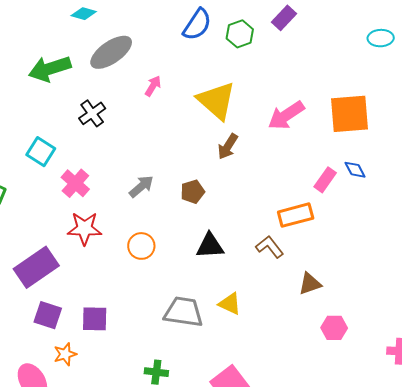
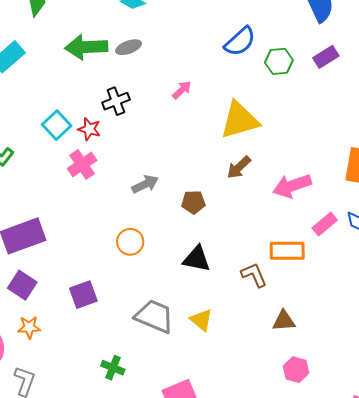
gray ellipse: (111, 52) -> (129, 47), moved, size x0.6
yellow triangle: (217, 101) -> (240, 120), turned 48
pink arrow: (286, 115) -> (292, 186), moved
red star: (84, 228) -> (89, 129), moved, size x0.7
purple square: (95, 319) -> (83, 295), moved, turned -36

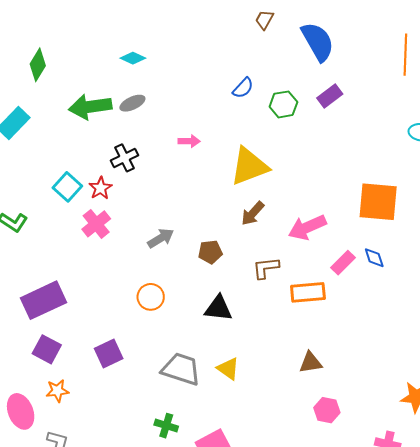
blue semicircle: (240, 42) -> (243, 88), size x0.7
pink arrow: (182, 90) -> (189, 141), turned 50
red star: (89, 129) -> (100, 188), turned 30
brown L-shape: (254, 275) -> (266, 268), moved, turned -68
green cross: (113, 368) -> (166, 426), moved

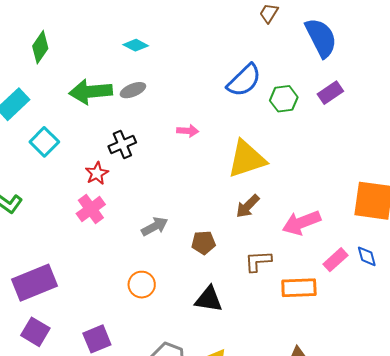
blue semicircle: (243, 88) -> (244, 80), size x1.6
cyan square: (67, 187) -> (44, 142), moved

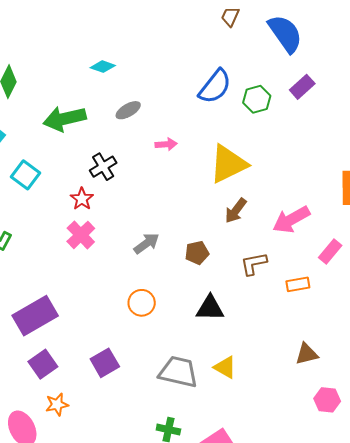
gray ellipse: (133, 90) -> (128, 110), moved
orange rectangle: (299, 288) -> (298, 284), size x0.7
purple square: (35, 332) -> (43, 364), turned 32

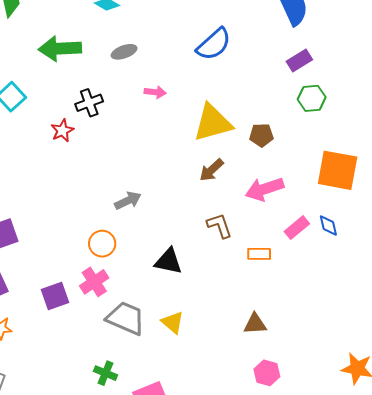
green hexagon: (257, 99) -> (312, 98), moved
pink cross: (81, 235) -> (94, 282), moved
gray arrow: (146, 243) -> (128, 201), moved
brown pentagon: (197, 253) -> (261, 135), moved
brown L-shape: (254, 264) -> (219, 226), turned 72

